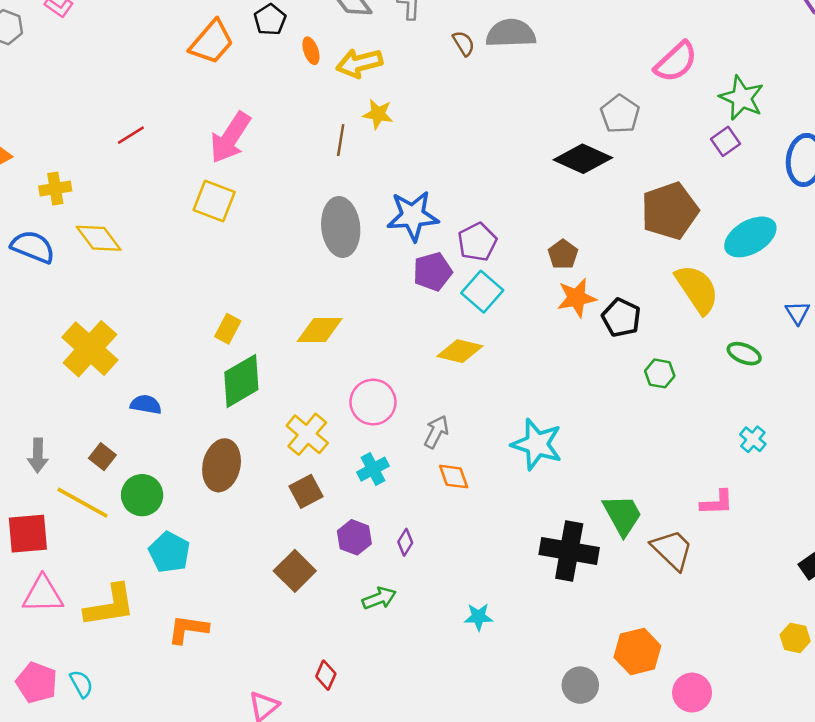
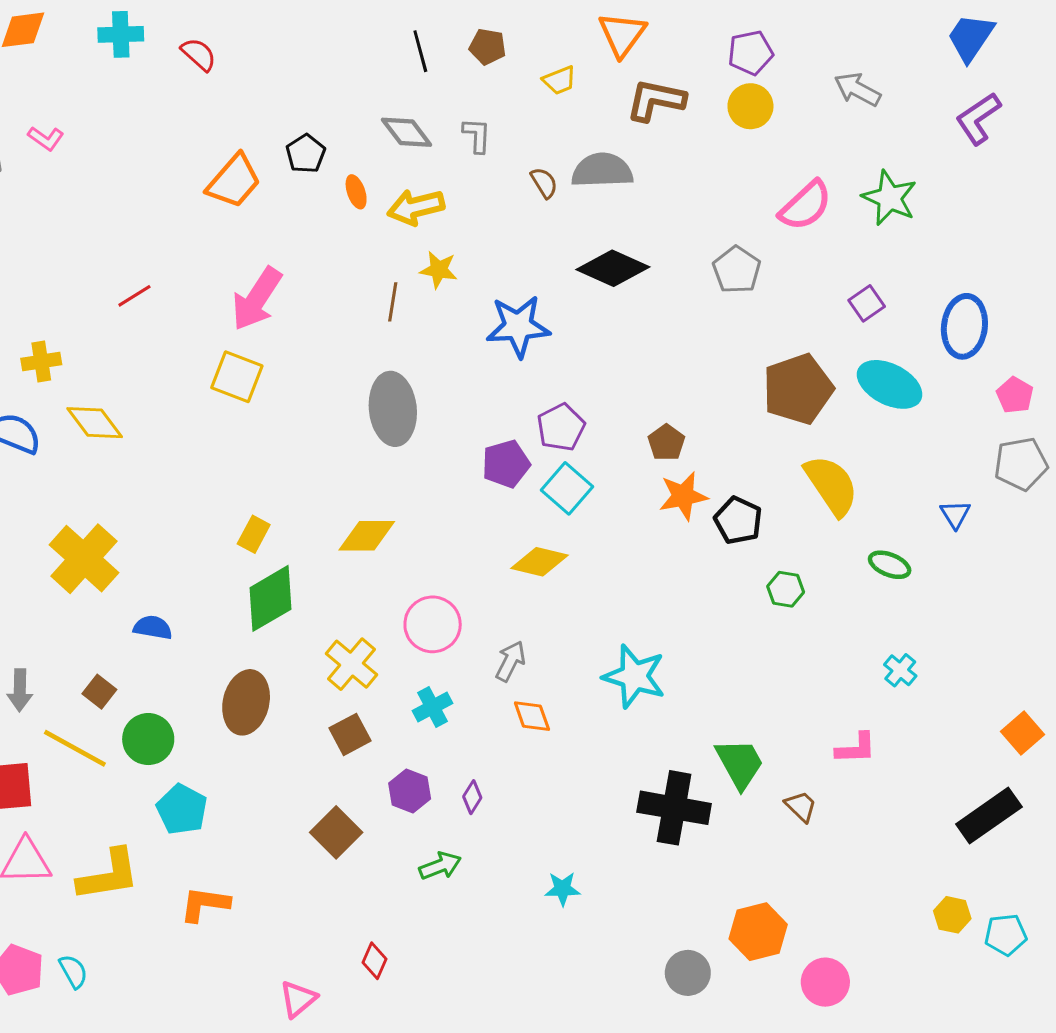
green star: (742, 98) -> (890, 198), moved
black diamond: (583, 159) -> (613, 268), moved
blue star: (413, 216) -> (518, 326), moved
cyan ellipse: (750, 237) -> (890, 384), moved, turned 57
brown trapezoid: (672, 550) -> (801, 806), size x0.6

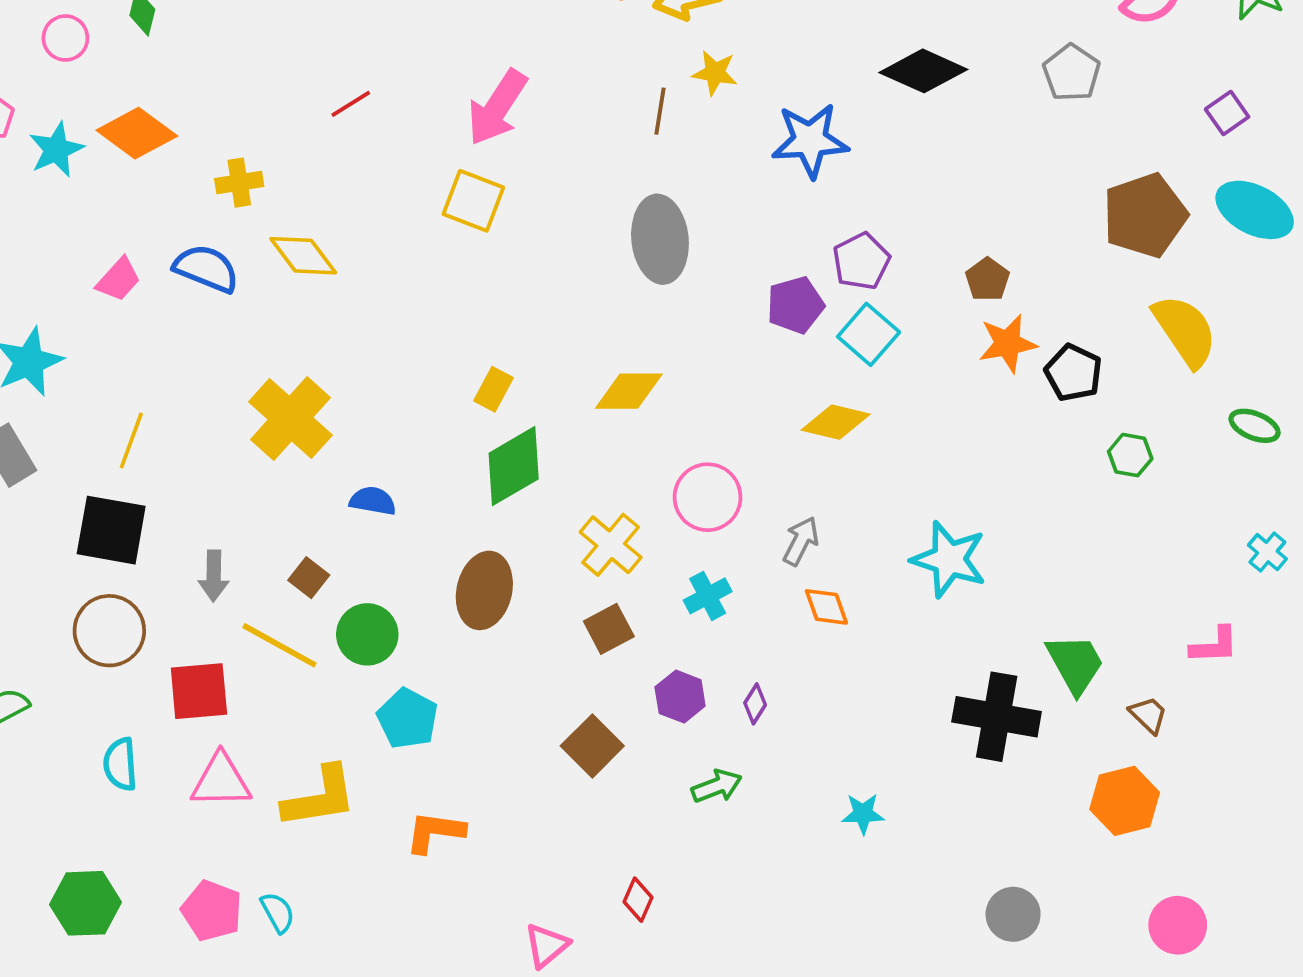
orange hexagon: (758, 932) -> (1125, 801), moved

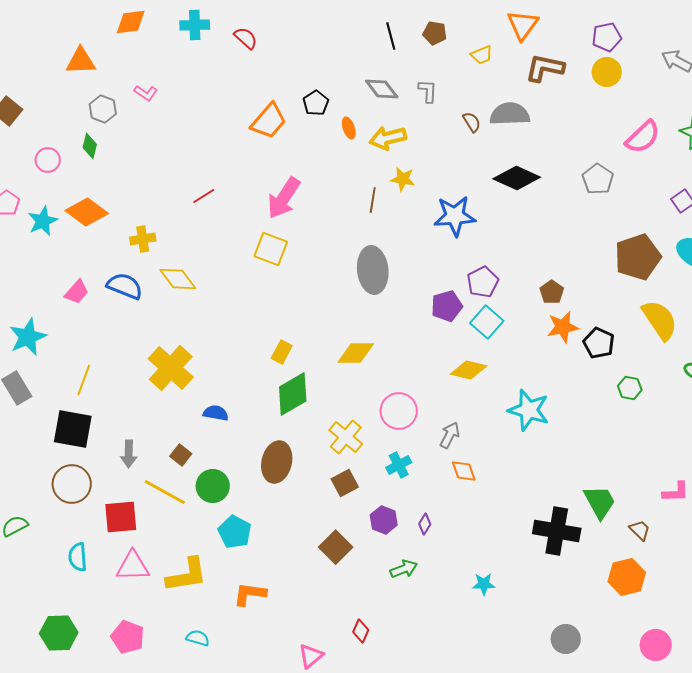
cyan star: (949, 559) -> (529, 410), moved
cyan semicircle: (278, 912) -> (198, 638), moved, turned -45

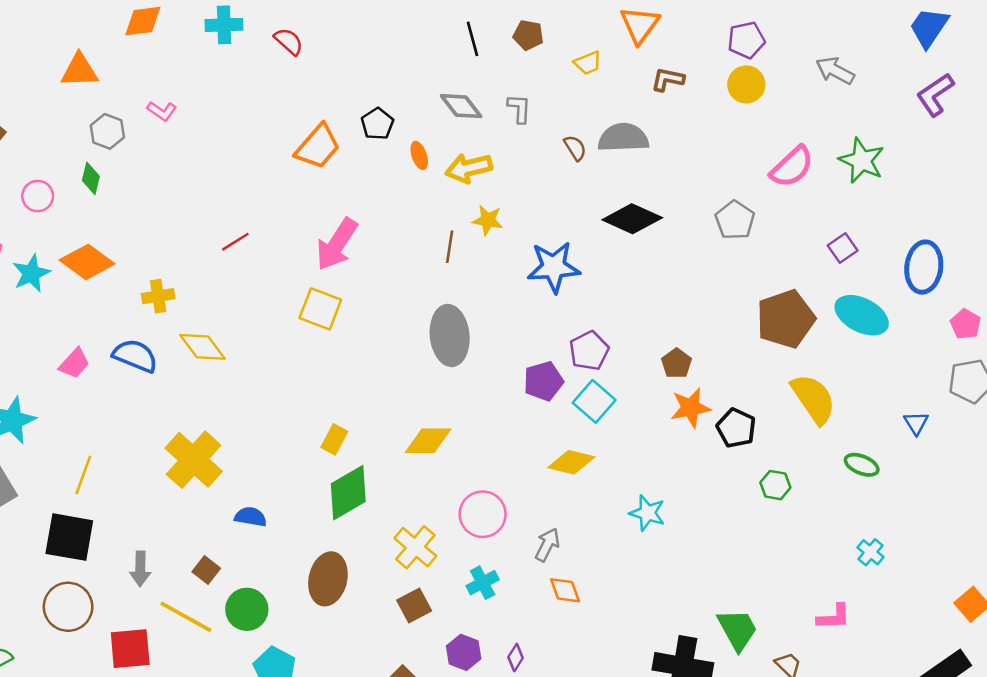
brown L-shape: (545, 68) -> (668, 79), size x0.7
cyan star: (529, 410) -> (647, 513), size x0.7

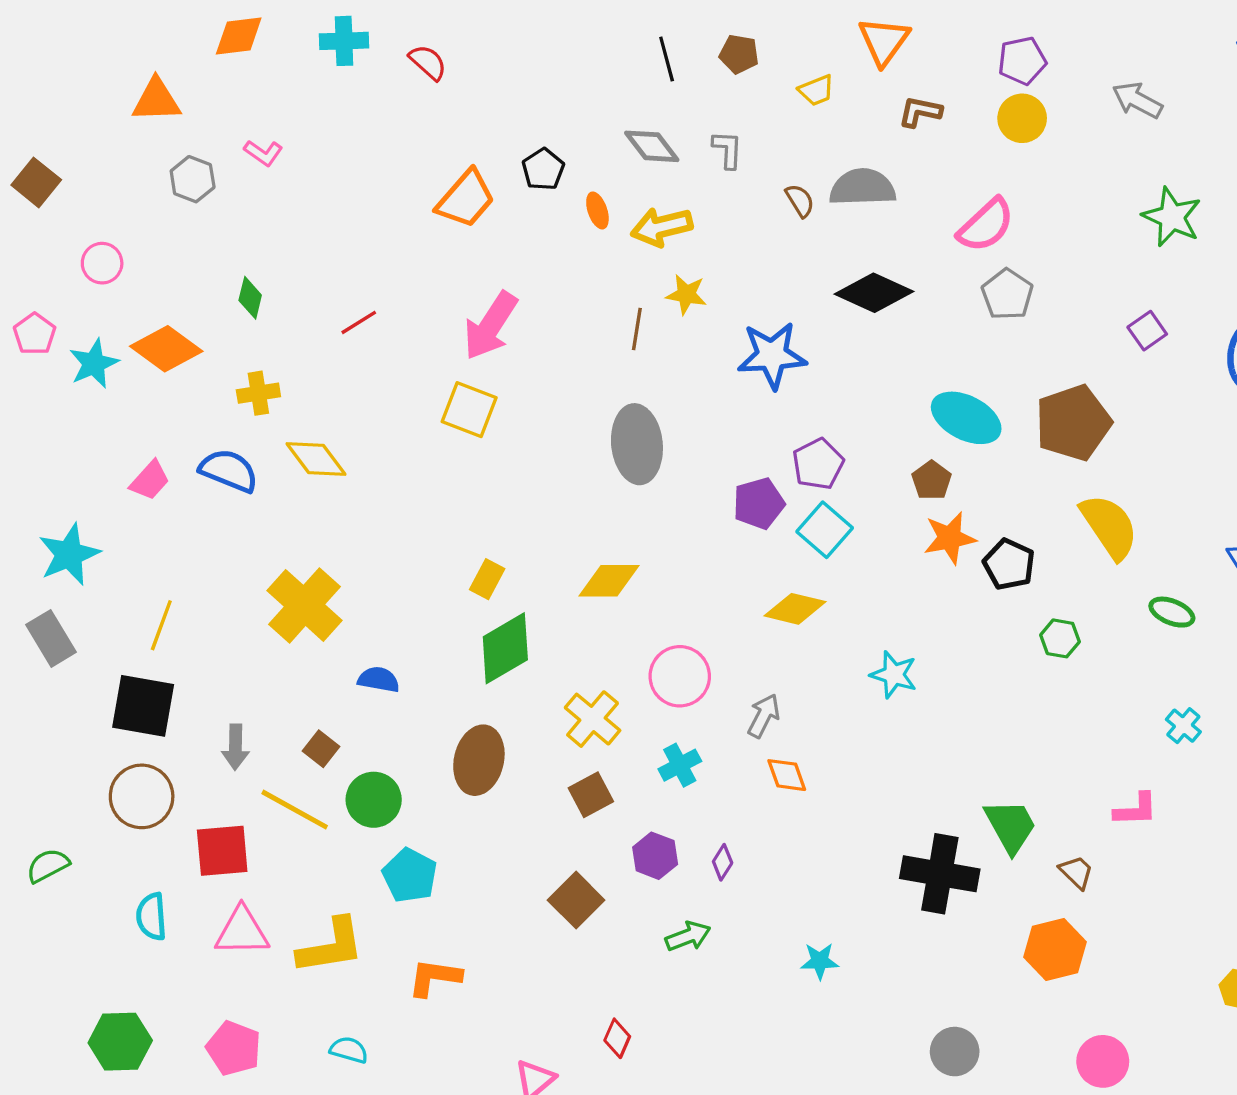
pink semicircle: (792, 167) -> (986, 225), moved
green diamond: (91, 178) -> (250, 298), moved
cyan ellipse: (862, 315) -> (966, 418), moved

